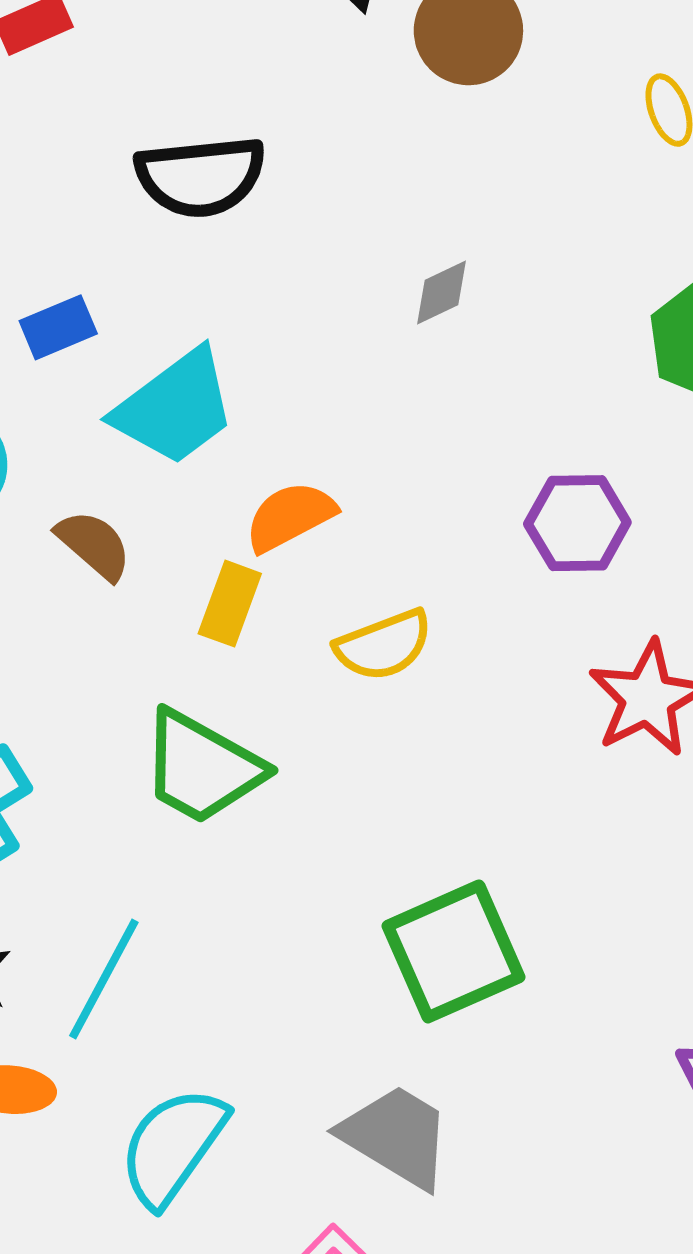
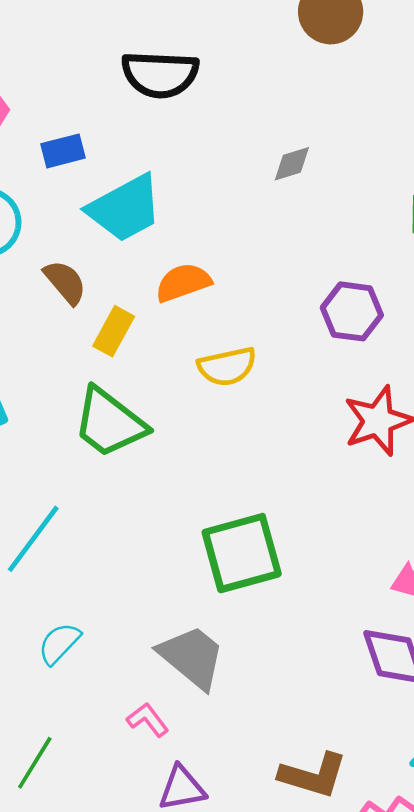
yellow rectangle: (230, 604) -> (114, 331), moved
cyan semicircle: (173, 1146) -> (59, 643), size x0.6

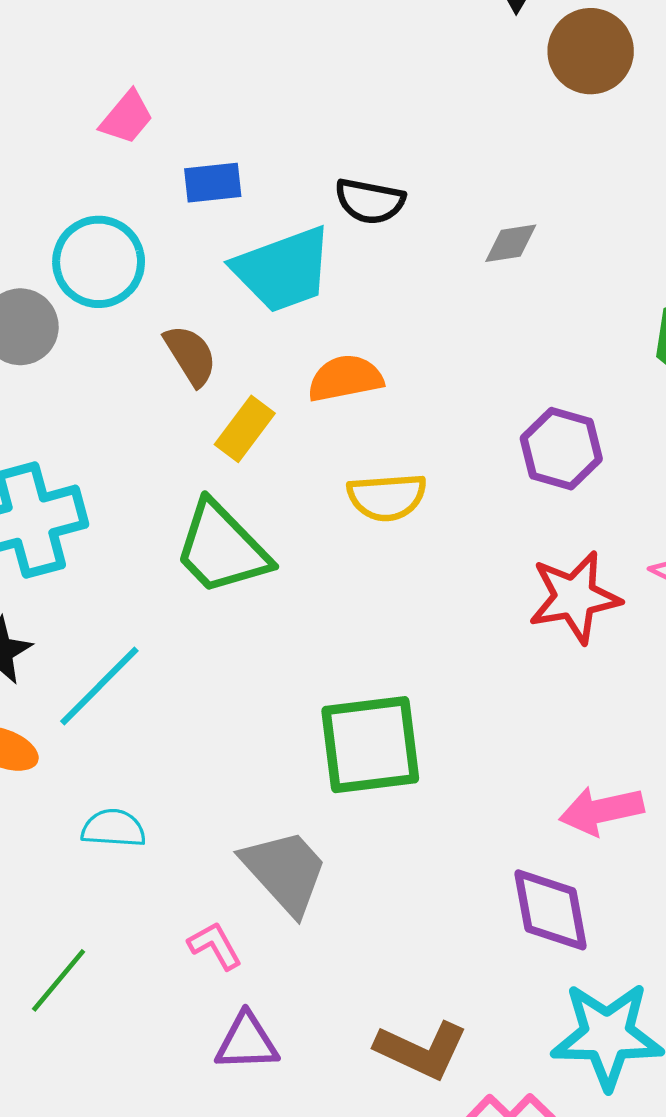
black semicircle: (160, 74) -> (370, 201), moved, size x0.7
cyan semicircle: (59, 643) -> (113, 828), turned 42

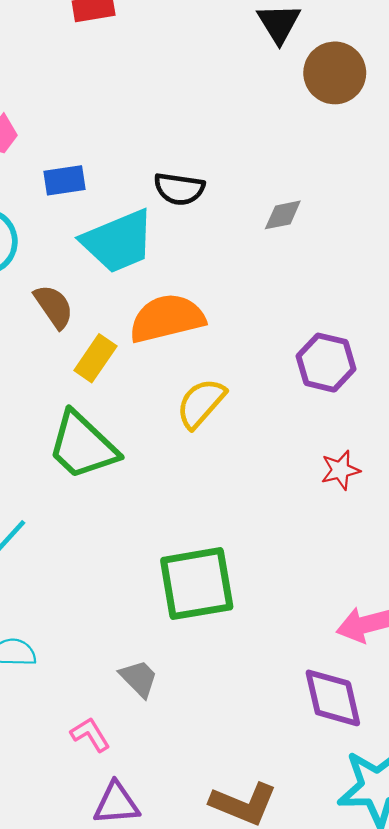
orange semicircle: (345, 378) -> (167, 318), size x1.4
yellow semicircle: (387, 497) -> (201, 403), turned 138
red star: (575, 597) -> (340, 470), size x0.6
gray trapezoid: (285, 871) -> (139, 678), size x0.6

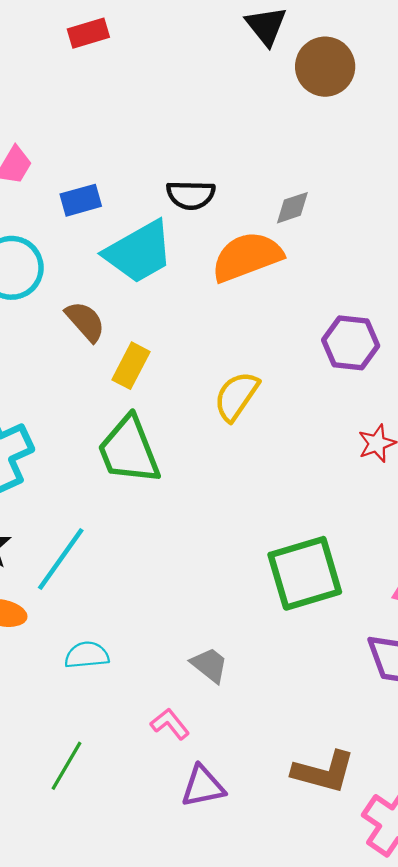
orange semicircle: (167, 318) -> (247, 257), moved
green trapezoid: (83, 446) -> (129, 450), turned 32
green square: (197, 584) -> (305, 573), moved

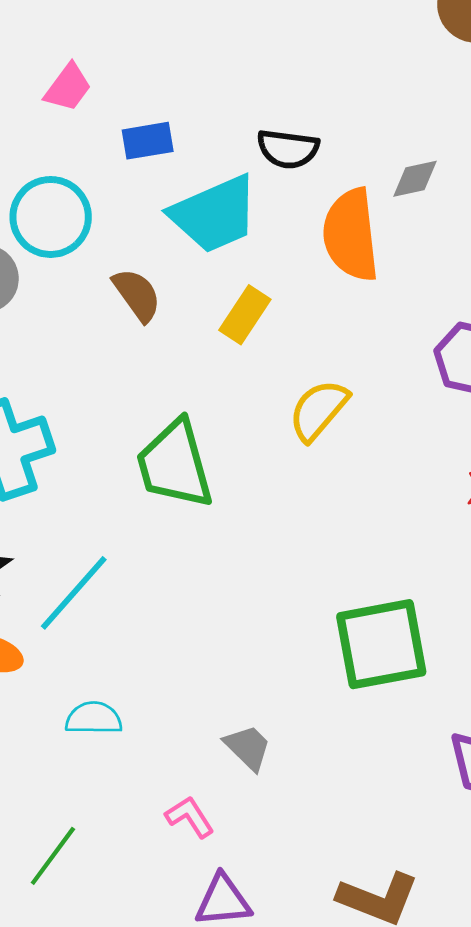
orange semicircle: (247, 257) -> (351, 235), turned -82
yellow rectangle: (131, 366) -> (245, 315), moved

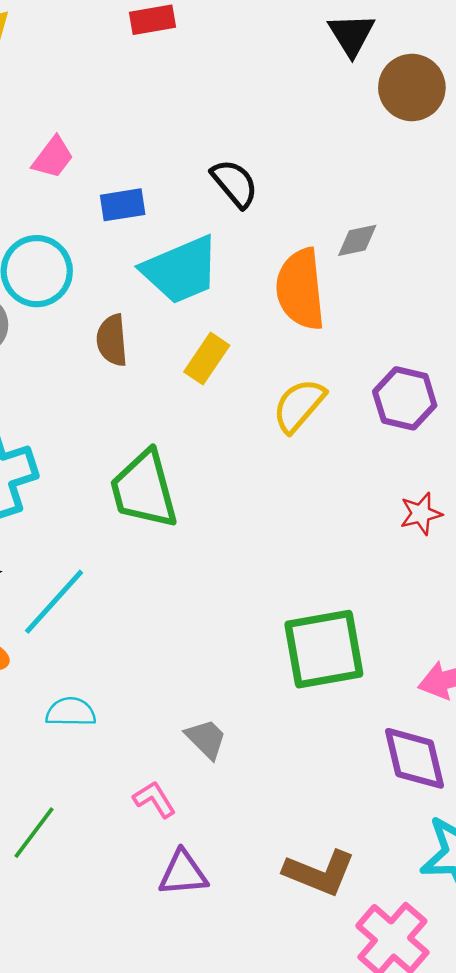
black semicircle: (288, 149) -> (235, 183), moved, turned -138
brown semicircle: (137, 295) -> (112, 340), turned -150
yellow semicircle: (318, 410) -> (299, 405), moved

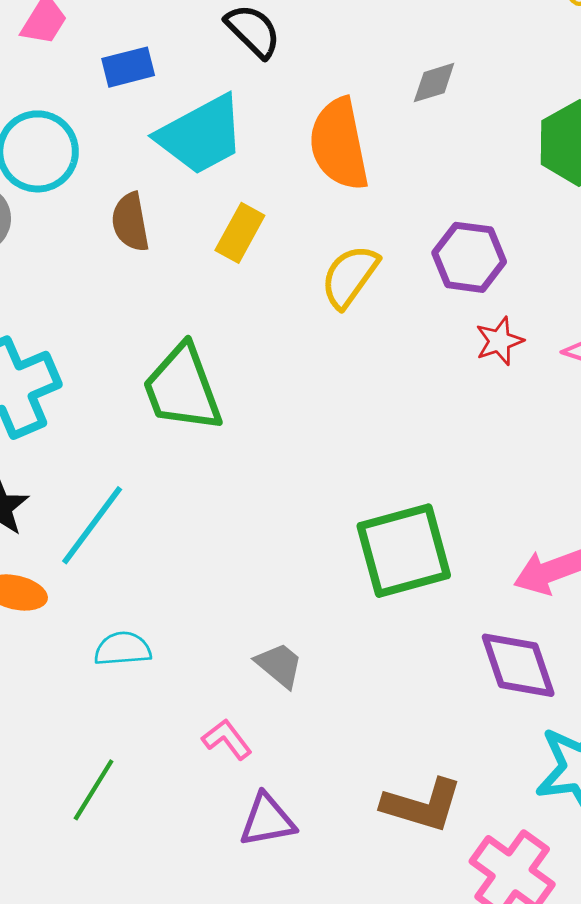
gray diamond: (357, 240) -> (434, 83), moved
red star: (421, 514) -> (499, 341), moved

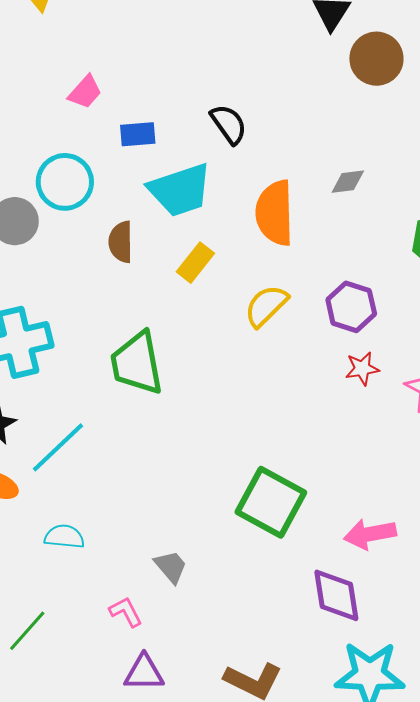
green square: (404, 551) -> (271, 502), turned 34

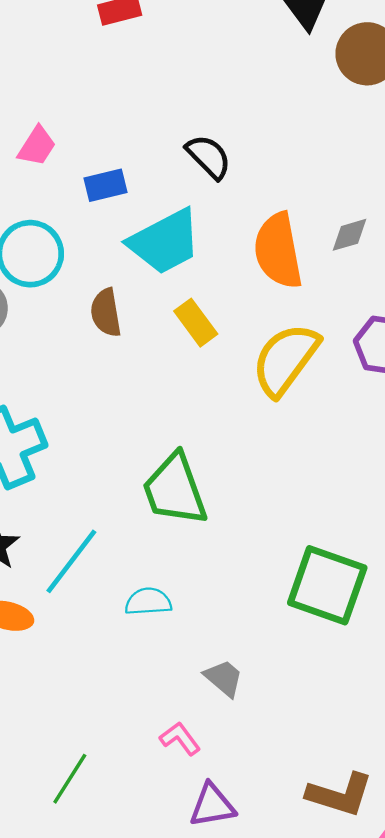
gray diamond: (348, 182) -> (349, 235), moved
yellow rectangle: (195, 263) -> (196, 323), turned -66
yellow semicircle: (266, 306) -> (285, 359), size x1.4
green trapezoid: (137, 363) -> (175, 490), moved
cyan semicircle: (64, 537) -> (148, 602), moved

